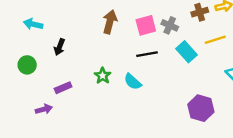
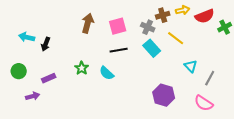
cyan arrow: (33, 24) -> (27, 37), moved
gray cross: (170, 25) -> (148, 27), moved
yellow line: (215, 40) -> (176, 38), turned 54
green circle: (27, 65) -> (19, 71), moved

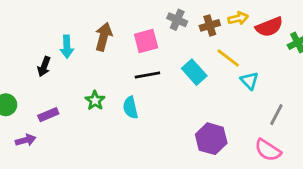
gray cross: (148, 27) -> (177, 20), moved
cyan arrow: (27, 37) -> (67, 47), moved, turned -105
cyan triangle: (191, 66) -> (249, 81), moved
cyan semicircle: (107, 73) -> (130, 108), turned 35

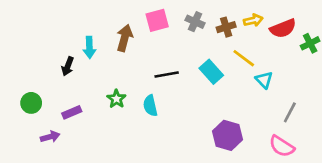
pink square: (146, 41) -> (157, 20), moved

